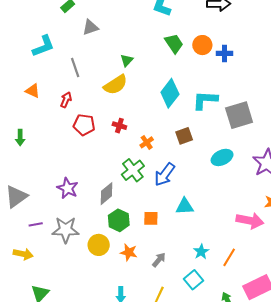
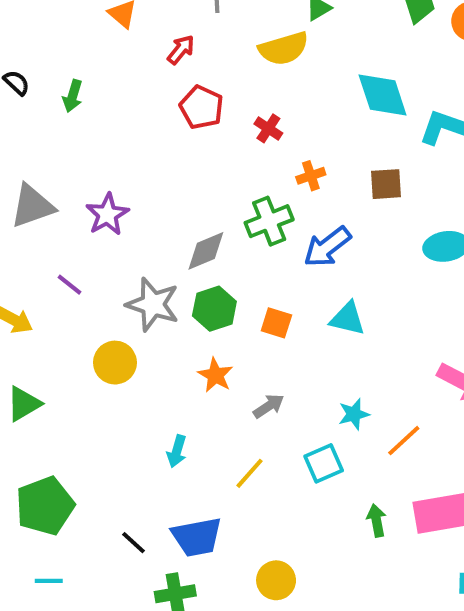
cyan diamond: (170, 93) -> (383, 95), turned -72
purple star: (68, 188) -> (107, 214), moved
purple line: (36, 224) -> (70, 285), moved, turned 32
gray star: (66, 230) -> (153, 304), moved
yellow circle: (99, 245) -> (115, 363), moved

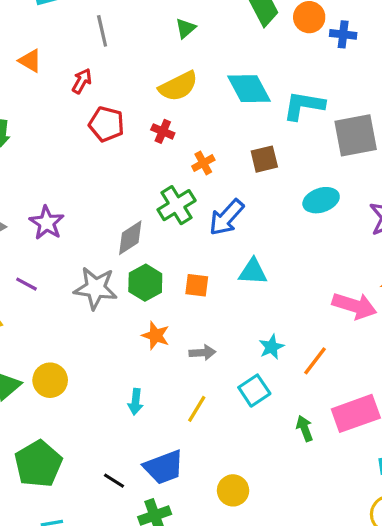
yellow semicircle: (284, 49) -> (178, 86), moved
yellow circle: (115, 363) -> (50, 380), moved
gray arrow: (269, 406) -> (202, 353), turned 40

